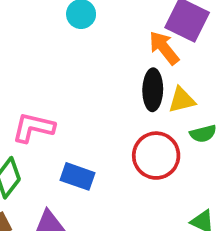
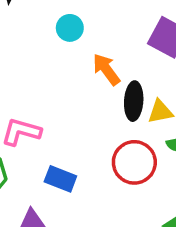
orange arrow: (164, 48) -> (106, 69), moved

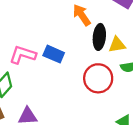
blue rectangle: (60, 179) -> (54, 54), moved

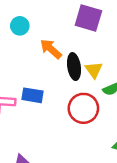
yellow triangle: (117, 45) -> (94, 70), turned -42

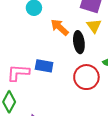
yellow triangle: (94, 70) -> (94, 26), moved

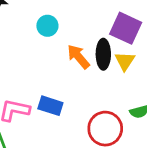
black ellipse: (79, 42) -> (103, 54), moved

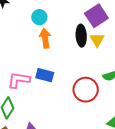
purple square: (126, 28) -> (96, 16), turned 35
orange arrow: (78, 57) -> (45, 38), moved, turned 36

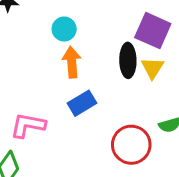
purple square: (96, 16) -> (153, 31), turned -35
blue rectangle: (45, 75) -> (82, 103), moved, turned -48

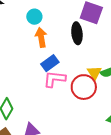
yellow triangle: (152, 68) -> (94, 73), moved
pink L-shape: (28, 125) -> (54, 79), moved

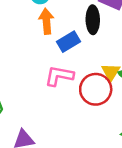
blue rectangle: (50, 63) -> (69, 42), moved

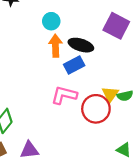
black ellipse: (93, 20) -> (81, 45), moved, turned -75

